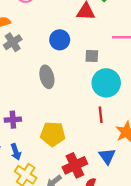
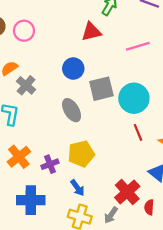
gray square: (92, 56) -> (101, 89), moved, size x1.6
yellow pentagon: (53, 134) -> (81, 154), moved
blue arrow: (16, 152) -> (77, 188), moved

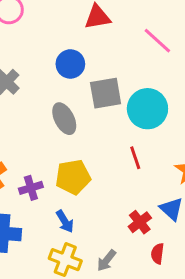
pink line: (138, 46) -> (157, 41), turned 55
red line: (138, 132) -> (135, 158), moved
red cross: (127, 192) -> (140, 222), moved, size x0.7

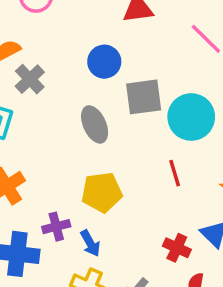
purple cross: (31, 188) -> (56, 227), moved
red cross: (140, 222) -> (177, 248), turned -30

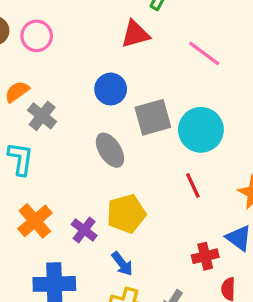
purple cross: (56, 227) -> (84, 230), moved, turned -30
red cross: (177, 248) -> (205, 256), turned -30

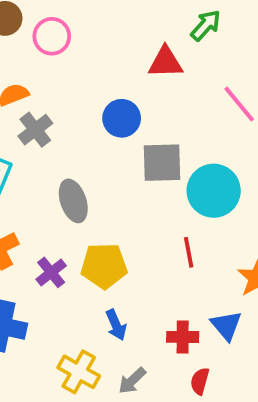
gray ellipse: (110, 150) -> (73, 201), moved
blue arrow: (122, 264) -> (116, 325), moved

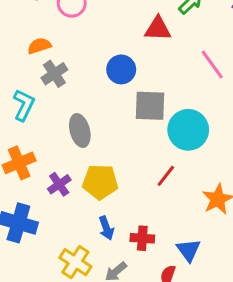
red line: (189, 252) -> (166, 176), turned 45
blue triangle: (226, 325) -> (188, 250), moved
red cross: (183, 337) -> (142, 238), moved

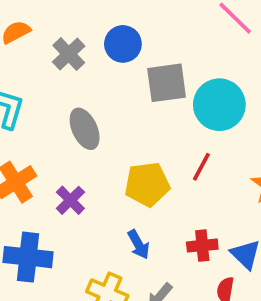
gray cross: (54, 74) -> (69, 54), moved
yellow pentagon: (100, 182) -> (147, 184), moved
red cross: (142, 238) -> (202, 246), moved

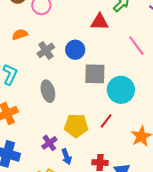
purple cross: (70, 200) -> (49, 143), moved

